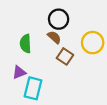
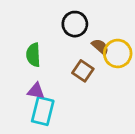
brown semicircle: (54, 37) -> (100, 47), moved
purple triangle: (19, 72) -> (36, 91), moved, turned 32

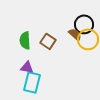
black circle: (75, 24) -> (84, 24), moved
brown square: (83, 71) -> (48, 41), moved

